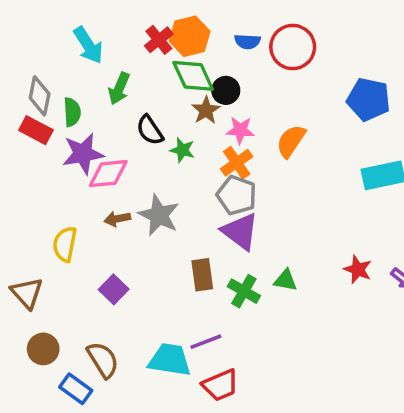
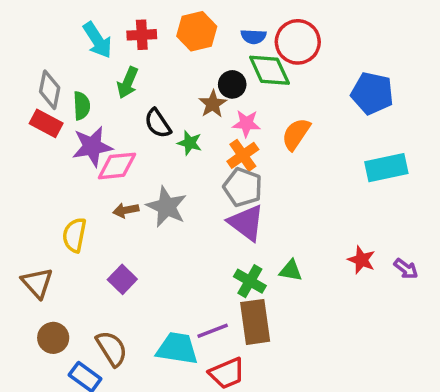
red cross: (159, 40) -> (142, 35), moved, turned 36
green diamond: (193, 76) -> (269, 70), moved
brown rectangle: (202, 275) -> (255, 322), moved, size x1.4

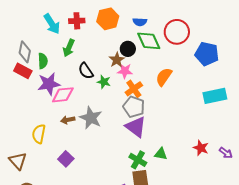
red circle: (298, 42) -> (177, 32), moved
pink star: (246, 123) -> (125, 71), moved

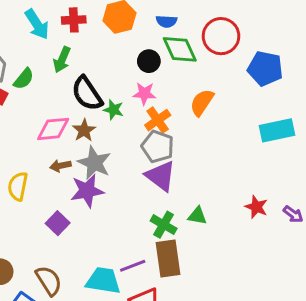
brown star: (117, 60) -> (84, 130), moved
green semicircle: (43, 61) -> (24, 79), turned 42
black semicircle: (86, 71) -> (87, 94), size x1.4
purple star: (49, 84) -> (87, 191), moved

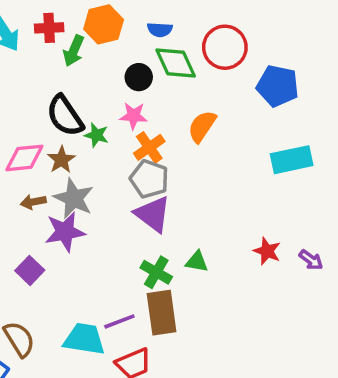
green arrow: (62, 60) -> (74, 51), moved

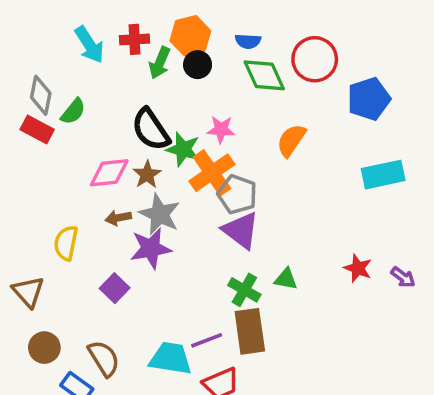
black circle: (139, 77) -> (198, 65), moved
blue pentagon: (278, 86) -> (369, 99), turned -30
green star: (97, 135) -> (183, 149), size x1.4
orange cross: (149, 147) -> (212, 173), moved, size x1.4

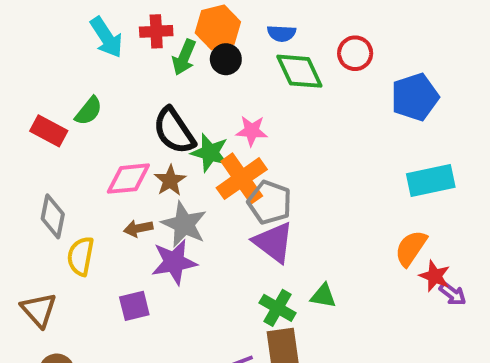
red circle: (315, 59) -> (355, 53), size x0.7
gray diamond: (41, 95) -> (53, 216), moved
orange semicircle: (291, 140) -> (411, 248), moved
red star: (358, 268) -> (435, 276), moved
purple square: (115, 288) -> (134, 306), turned 32

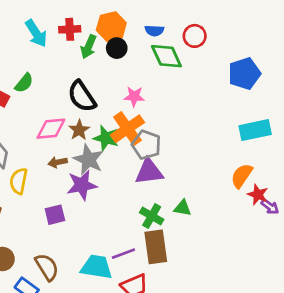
red circle: (355, 53) -> (195, 36), moved
green star: (210, 153) -> (106, 138), moved
purple triangle: (274, 242) -> (149, 172), turned -44

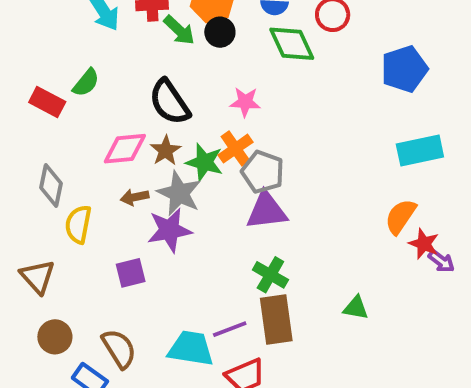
green arrow: (89, 47) -> (179, 30), turned -70
orange cross: (127, 129) -> (235, 149), size x0.7
green triangle: (183, 208) -> (356, 308), moved

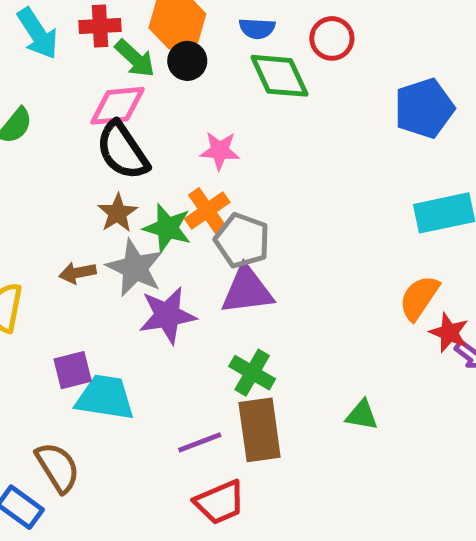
pink diamond: (125, 149) -> (117, 106), moved
purple star: (169, 230) -> (167, 315), moved
cyan trapezoid: (191, 349) -> (105, 397), moved

